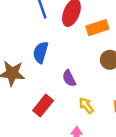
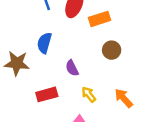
red rectangle: (43, 106) -> (47, 94), turned 36

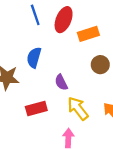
yellow arrow: (89, 94) -> (78, 108), size x1.5

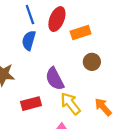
blue semicircle: (34, 58) -> (29, 40), moved
purple semicircle: (61, 82) -> (55, 79), size x1.5

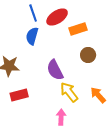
red ellipse: (57, 19) -> (57, 17), turned 35
red rectangle: (31, 104) -> (19, 95), moved

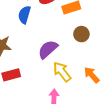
purple semicircle: (55, 70) -> (48, 49), turned 75

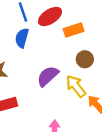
yellow arrow: (62, 72) -> (76, 86), moved

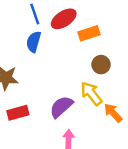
purple semicircle: (48, 76) -> (61, 107), moved

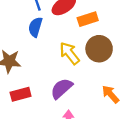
brown circle: (101, 65) -> (99, 49), size x1.5
yellow arrow: (91, 93) -> (69, 53), moved

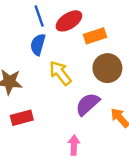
yellow arrow: (69, 53) -> (60, 73), moved
purple semicircle: (62, 89) -> (88, 104), moved

